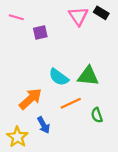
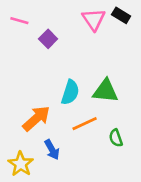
purple square: (40, 32) -> (48, 39), turned -32
cyan semicircle: (59, 77) -> (70, 92), turned -108

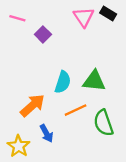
green semicircle: (116, 138) -> (103, 123), size x1.6

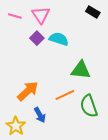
pink triangle: (84, 17) -> (41, 15), moved
purple square: (43, 34) -> (37, 38), moved
cyan semicircle: (63, 82) -> (59, 39), moved, turned -90

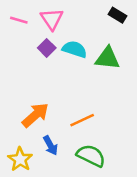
green triangle: (81, 70) -> (107, 58), moved
green semicircle: (89, 106) -> (91, 156), moved, turned 135

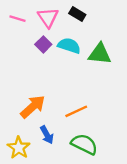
black rectangle: (118, 15) -> (77, 14), moved

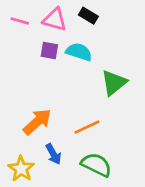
pink triangle: (48, 17) -> (55, 20), turned -40
purple square: (43, 44) -> (49, 50), turned -35
green triangle: (100, 54) -> (114, 83), moved, turned -45

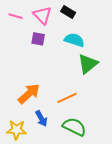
pink triangle: (55, 20) -> (42, 15), turned 30
cyan semicircle: (79, 52) -> (74, 40), moved
yellow star: (21, 169) -> (17, 130), turned -30

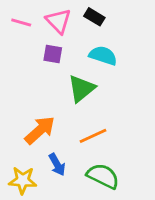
green triangle: (88, 64) -> (81, 89), moved

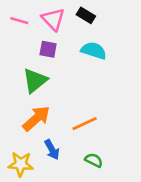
green triangle: (81, 89) -> (35, 81), moved
green semicircle: (103, 176) -> (94, 160), size x0.6

